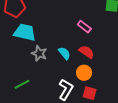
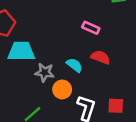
orange circle: (84, 73) -> (62, 89), moved

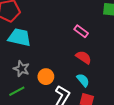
cyan semicircle: (74, 65) -> (83, 80), moved
gray star: (44, 72) -> (21, 69), moved

